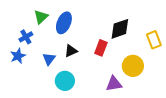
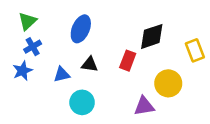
green triangle: (41, 17) -> (28, 21), moved
black triangle: (71, 51) -> (90, 64), turned 32
blue triangle: (49, 59) -> (62, 74), turned 40

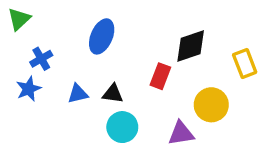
green triangle: (28, 21) -> (19, 19), moved
black triangle: (90, 64) -> (113, 94), moved
cyan circle: (82, 102) -> (122, 127), moved

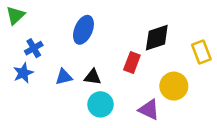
purple triangle: (181, 133) -> (149, 110), turned 35

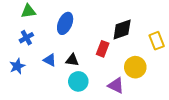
green triangle: (15, 15) -> (28, 11), moved, turned 35
blue star: (23, 73) -> (17, 66), moved
blue triangle: (64, 77) -> (50, 60), turned 40

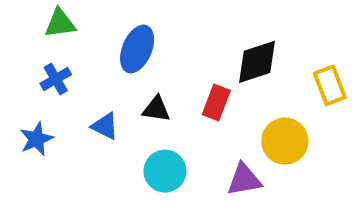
black triangle: (72, 60) -> (156, 109), moved
purple triangle: (116, 85) -> (244, 180), turned -36

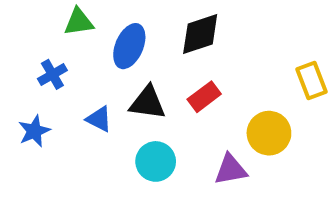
green triangle: (60, 23) -> (79, 22), moved
black diamond: (257, 62) -> (200, 34), moved
red rectangle: (216, 103) -> (204, 97), turned 32
black triangle: (156, 109) -> (148, 103), size x1.4

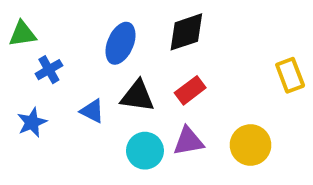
green triangle: (79, 22) -> (23, 34), moved
yellow circle: (269, 133) -> (251, 145), moved
purple triangle: (231, 170) -> (188, 141), moved

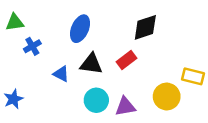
black diamond: (186, 32) -> (145, 27), moved
yellow rectangle: (290, 75) -> (193, 76), moved, turned -55
blue star: (32, 122) -> (13, 99), moved
purple triangle: (188, 141) -> (125, 107), moved

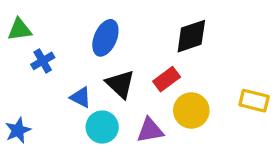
black triangle: (91, 64) -> (120, 84), turned 35
yellow circle: (167, 96) -> (191, 110), moved
cyan circle: (96, 100) -> (102, 127), moved
purple triangle: (125, 107) -> (150, 130), moved

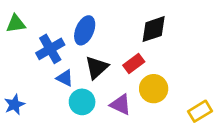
blue cross: (43, 61) -> (50, 49), moved, size x1.5
black triangle: (120, 84) -> (97, 67), turned 35
yellow rectangle: (254, 101) -> (200, 111), moved, turned -45
purple triangle: (150, 130) -> (120, 105), turned 35

